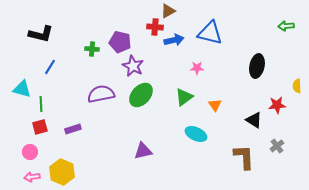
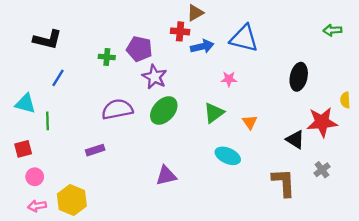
red star: (277, 105) -> (322, 122), size x1.5
red square: (40, 127) -> (23, 149), moved
purple rectangle: (73, 129) -> (95, 150), moved

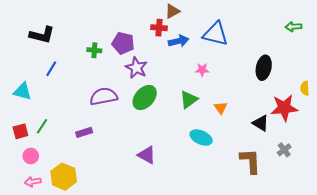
green line: (47, 121) -> (42, 126), moved, turned 35
purple triangle: (166, 176) -> (147, 155), turned 42

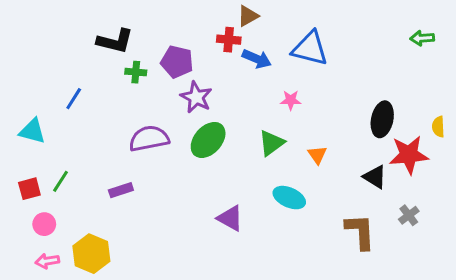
black L-shape: (42, 35) -> (115, 41), moved
blue arrow: (179, 41) -> (257, 59), turned 36
black ellipse: (264, 68) -> (382, 119), moved
purple triangle: (147, 155) -> (230, 218), moved

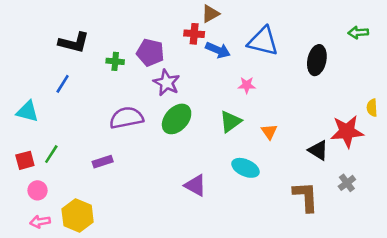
black L-shape: (115, 41) -> (74, 43), moved
black ellipse: (382, 119) -> (317, 60), moved

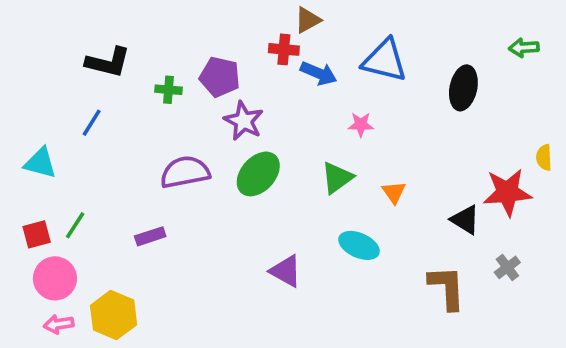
pink circle: (38, 190) -> (55, 278), size x1.5

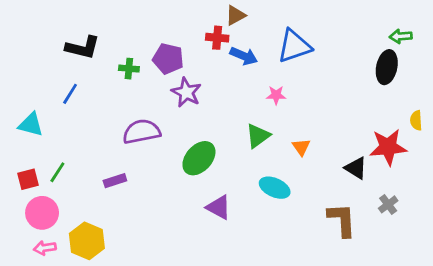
blue triangle: (385, 60) -> (294, 46), turned -33
black ellipse: (463, 88) -> (387, 67), moved
green ellipse: (258, 174) -> (199, 158), moved

